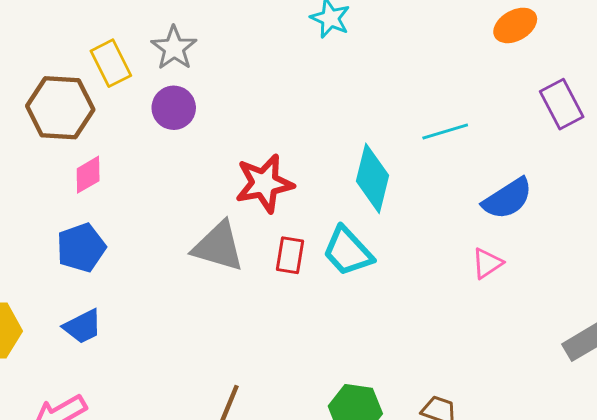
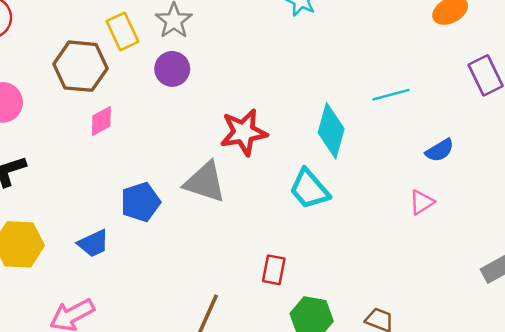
blue semicircle: (507, 199) -> (440, 150), size x0.7
blue pentagon: (81, 248) -> (140, 202), moved
red rectangle: (290, 255) -> (274, 270), moved

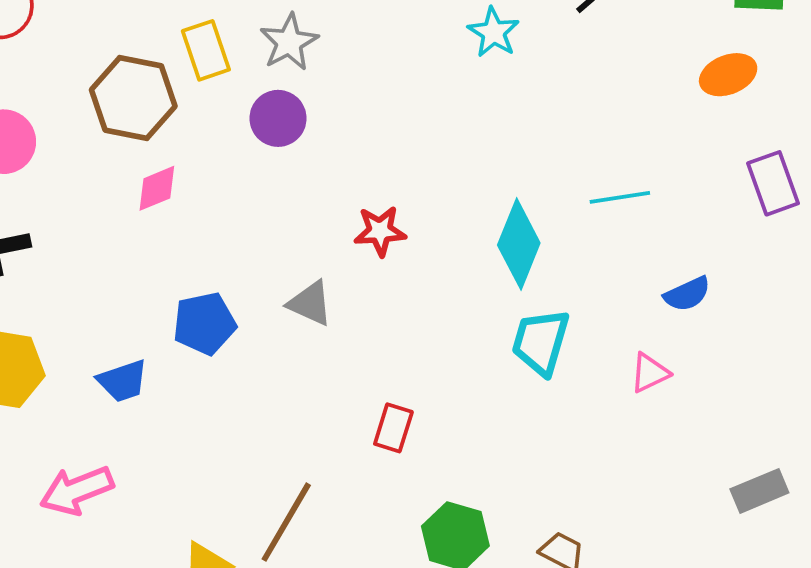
red star: (244, 132) -> (380, 231), size x0.7
gray triangle: (205, 182) -> (310, 303), size x0.7
cyan trapezoid: (309, 189) -> (541, 342), moved, turned 51
red rectangle: (274, 270) -> (393, 428), moved

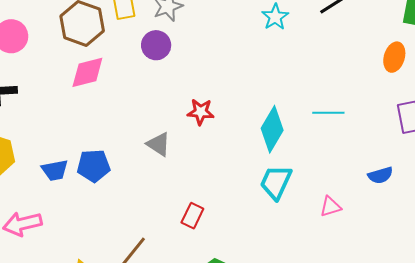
orange ellipse: (728, 75) -> (394, 57), turned -60
pink diamond: (157, 188) -> (87, 72), size x1.4
blue semicircle: (687, 294) -> (380, 175), moved
blue pentagon: (204, 323) -> (94, 166), moved

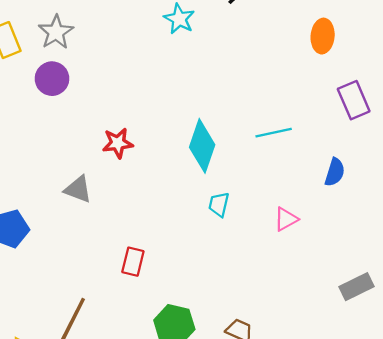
cyan line: (328, 113) -> (274, 133), moved
blue semicircle: (380, 175) -> (335, 172), turned -45
cyan trapezoid: (276, 182) -> (219, 204), size x0.6

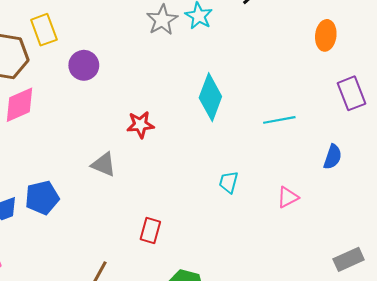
gray star: (56, 32) -> (162, 20), moved
cyan diamond: (202, 146) -> (210, 97), moved

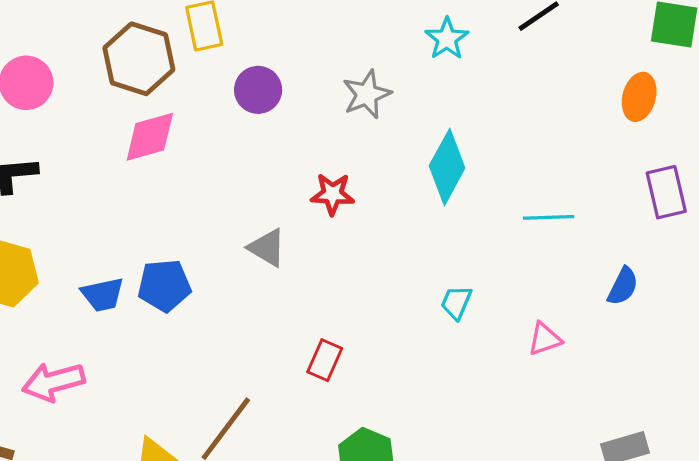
gray star: (162, 20) -> (367, 94), moved

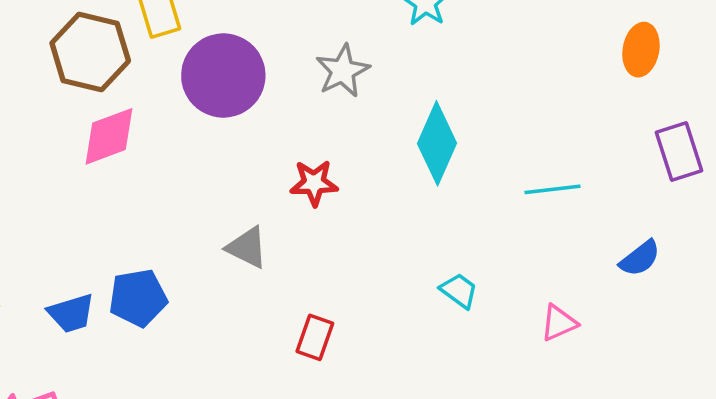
purple circle: (258, 90) -> (223, 75), size x1.6
blue semicircle: (623, 286) -> (640, 258), turned 30
cyan trapezoid: (456, 302) -> (459, 291), turned 108
red rectangle: (325, 360) -> (315, 337), moved

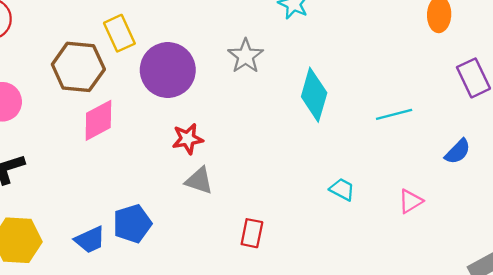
red star: (314, 183) -> (188, 139), moved

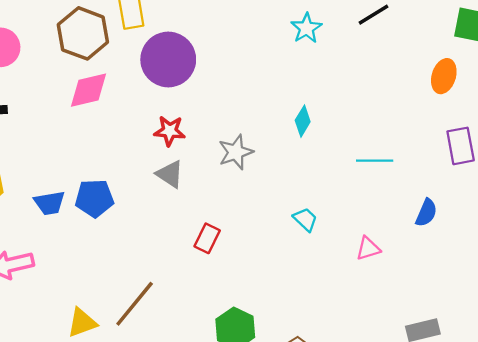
gray star: (246, 56) -> (236, 152), moved
cyan diamond: (314, 95) -> (303, 121), size x0.6
blue semicircle: (458, 151) -> (426, 213), turned -36

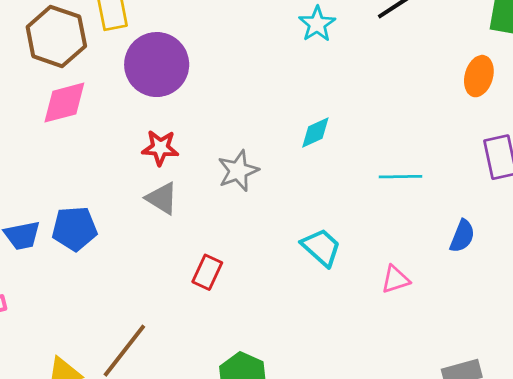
cyan diamond: (303, 121) -> (315, 133), turned 36
cyan trapezoid: (305, 219) -> (321, 247), size x1.4

